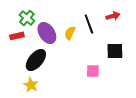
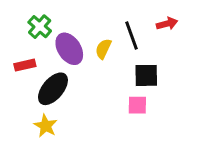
red rectangle: (17, 36) -> (25, 65), moved
black square: (115, 51) -> (146, 75), moved

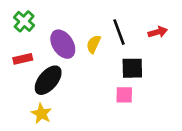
red arrow: (167, 24) -> (158, 32), moved
green cross: (40, 27) -> (24, 21), moved

